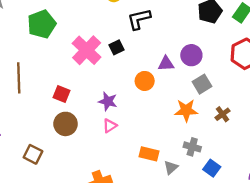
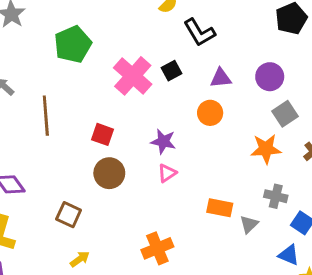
black L-shape: (139, 19) -> (199, 32), turned -105
purple triangle: (166, 64) -> (221, 78), moved

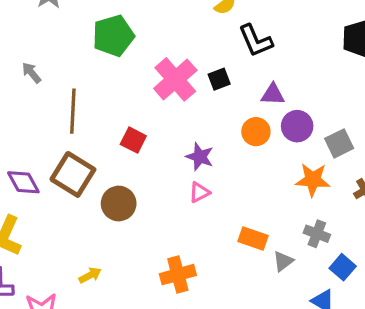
purple circle: (270, 77) -> (297, 126), moved
brown circle: (109, 173) -> (119, 203), moved
brown square: (69, 215) -> (73, 174), moved, size x1.5

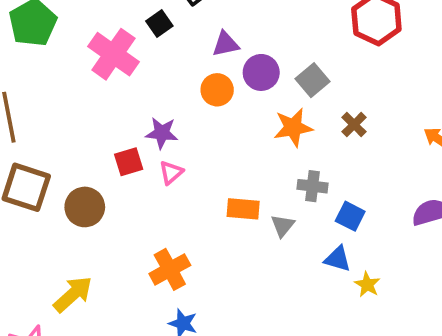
black square: (219, 79) -> (159, 24), moved
red square: (133, 140) -> (129, 162), moved, turned -30
yellow arrow: (90, 275) -> (73, 294), size x1.6

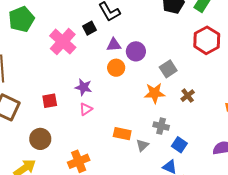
purple triangle: (226, 44) -> (114, 45), moved
purple circle: (261, 72) -> (136, 51), moved
red square: (129, 162) -> (50, 101), moved
brown circle: (85, 207) -> (40, 139), moved

